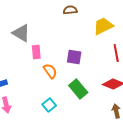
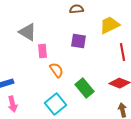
purple square: (74, 57) -> (79, 41), moved
cyan square: (49, 105) -> (56, 104), size x1.5

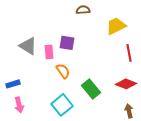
gray triangle: (28, 32) -> (28, 46), moved
purple square: (79, 41) -> (67, 43), moved

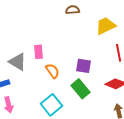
purple square: (67, 43) -> (84, 66), moved
gray triangle: (28, 46) -> (18, 62), moved

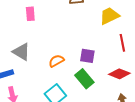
pink rectangle: (39, 52) -> (30, 14), moved
orange semicircle: (53, 71) -> (56, 61), turned -84

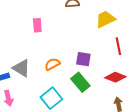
pink rectangle: (30, 14) -> (37, 25), moved
gray triangle: (21, 52) -> (21, 68), moved

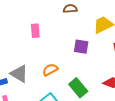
purple square: (83, 59) -> (81, 47), moved

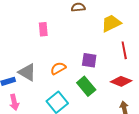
purple square: (81, 47) -> (89, 60), moved

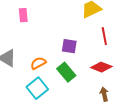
orange semicircle: (58, 68) -> (38, 63), moved

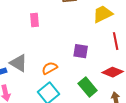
green rectangle: (66, 72) -> (88, 87), moved

